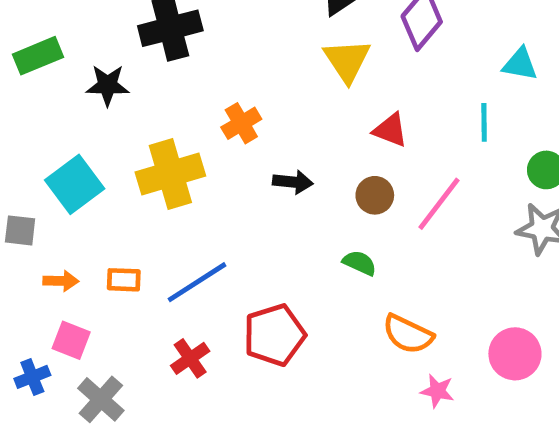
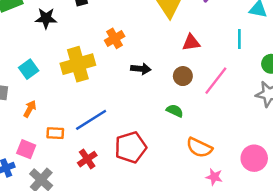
red triangle: (390, 130) -> (191, 43), turned -30
cyan square: (75, 184) -> (29, 69), size x0.7
orange rectangle: (124, 280) -> (55, 133), moved
orange arrow: (61, 281) -> (30, 109), moved, turned -63

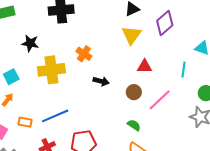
black star: (46, 18) -> (30, 43), moved
orange cross: (115, 38) -> (84, 54), turned -35
cyan square: (29, 69) -> (11, 77), moved
green semicircle: (175, 111) -> (134, 125), moved

